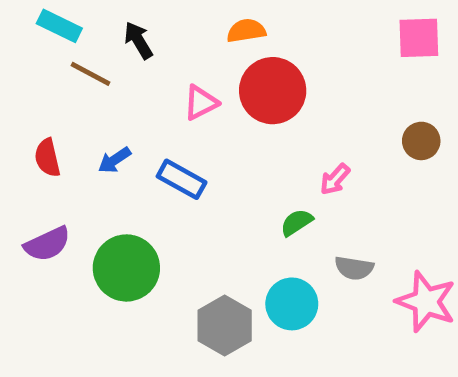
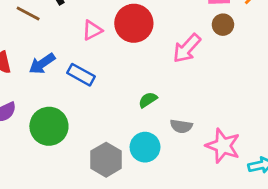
brown circle: (421, 141) -> (223, 25), moved
blue arrow: (114, 160) -> (42, 64), size x1.4
pink arrow: (335, 179) -> (187, 48), moved, size x1.6

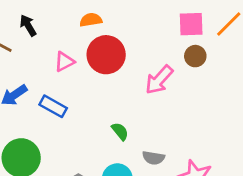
green semicircle: (148, 100) -> (120, 131), turned 84

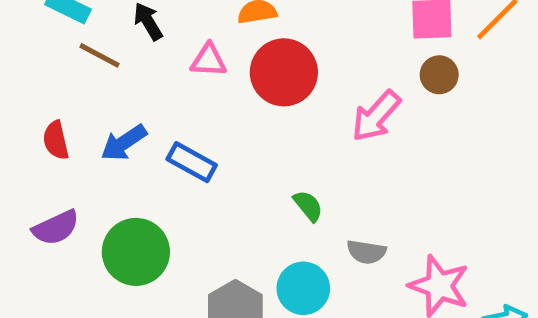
pink triangle: (64, 62) -> (209, 60), moved, turned 30

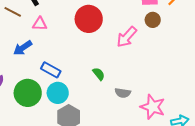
pink triangle: (209, 60) -> (40, 24), moved
blue rectangle: (192, 162) -> (51, 70), moved
cyan circle: (303, 288) -> (58, 93), moved

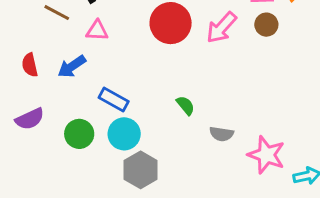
pink arrow: (127, 37) -> (221, 28), moved
green circle: (28, 93) -> (79, 134), size x0.7

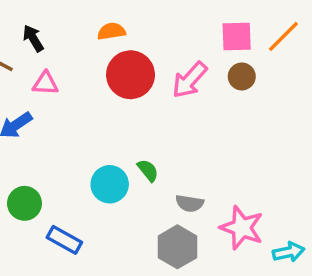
blue rectangle: (114, 99) -> (64, 240), moved
cyan circle: (124, 134) -> (110, 184), moved
gray hexagon: (141, 170) -> (177, 247), moved

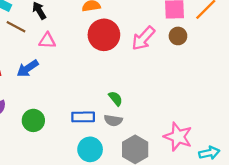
cyan circle: (110, 184) -> (90, 149), moved
gray semicircle: (190, 203) -> (113, 120), moved
blue rectangle: (64, 240) -> (83, 117), moved, turned -30

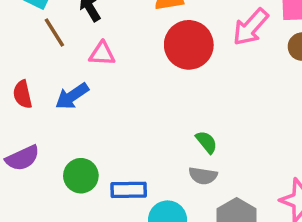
brown line: (16, 27) -> (54, 32), turned 30
pink arrow: (143, 38) -> (251, 27), moved
blue rectangle: (83, 117) -> (129, 190), moved

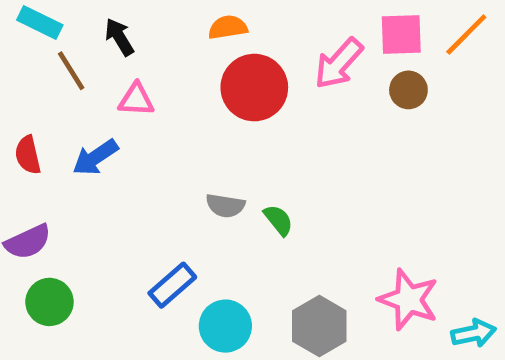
green circle: (81, 176) -> (49, 302), moved
gray semicircle: (203, 176) -> (225, 206), moved
blue rectangle: (129, 190) -> (172, 285), turned -40

